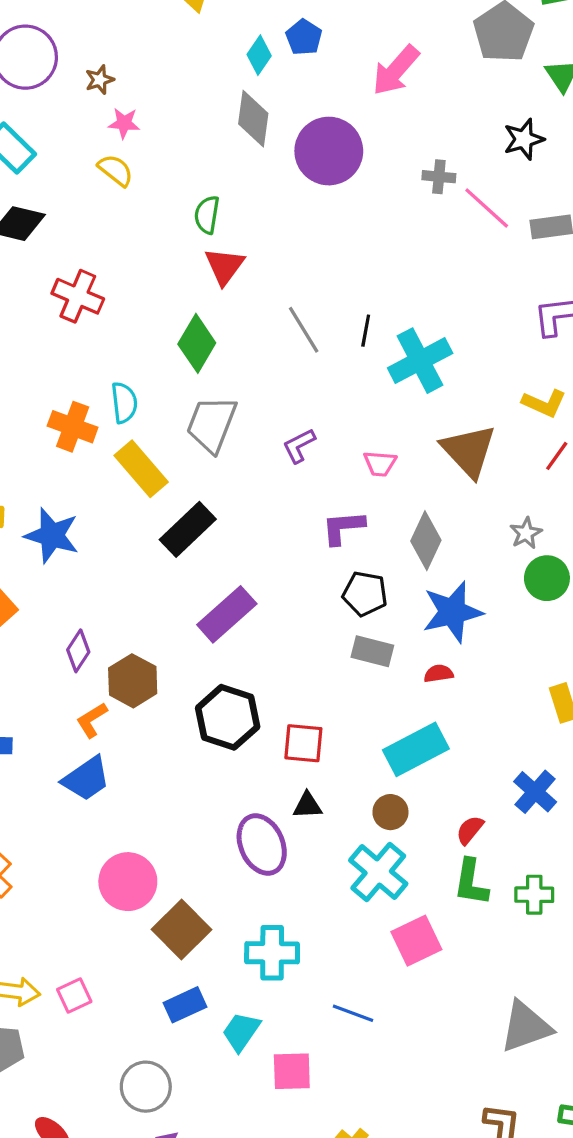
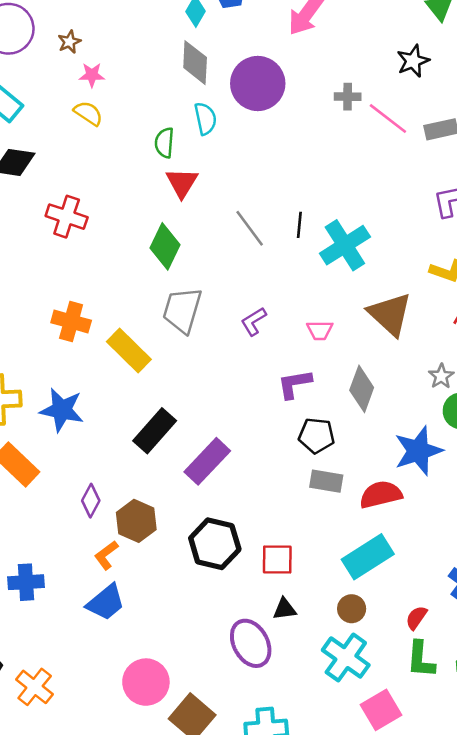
cyan semicircle: (124, 403) -> (205, 119), moved
black rectangle: (188, 529) -> (155, 431), moved
blue star: (452, 612) -> (418, 451), moved
red semicircle: (439, 673) -> (381, 494), size x1.8

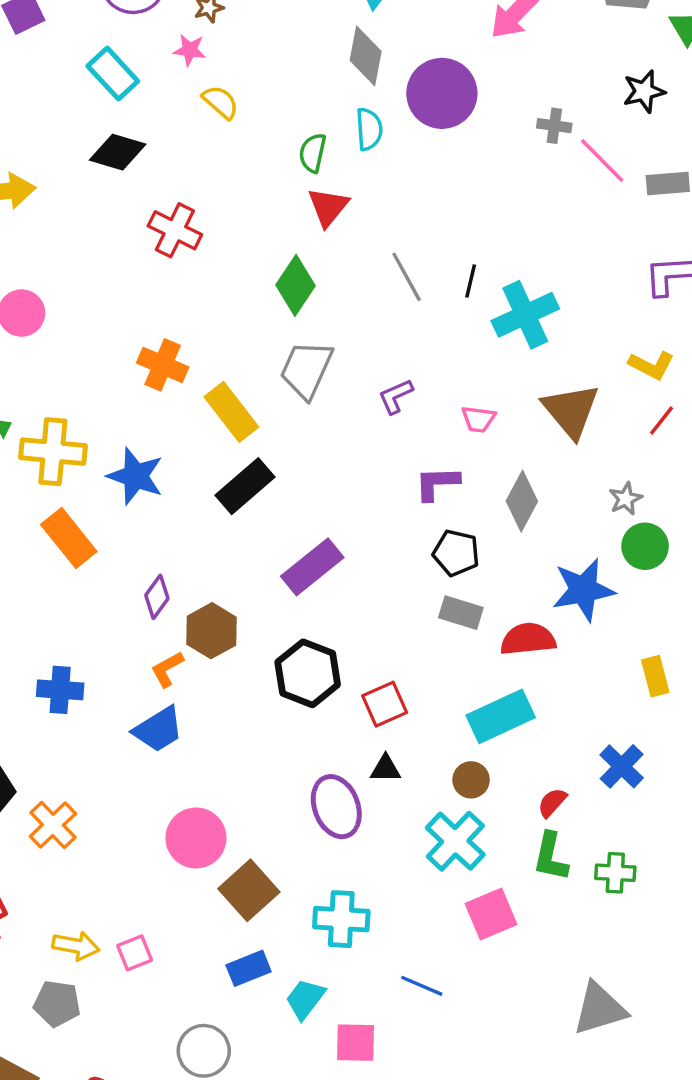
pink star: (92, 75) -> (190, 50), moved
black rectangle: (155, 431) -> (245, 486), moved
red square: (277, 559) -> (385, 704), turned -32

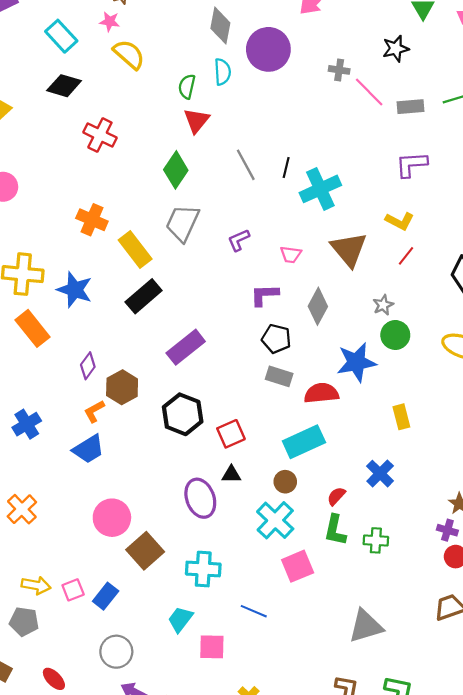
yellow semicircle: (221, 102) -> (129, 54), size x1.4
blue cross: (60, 690) -> (27, 424), turned -36
blue rectangle: (249, 968) -> (106, 596), moved, turned -30

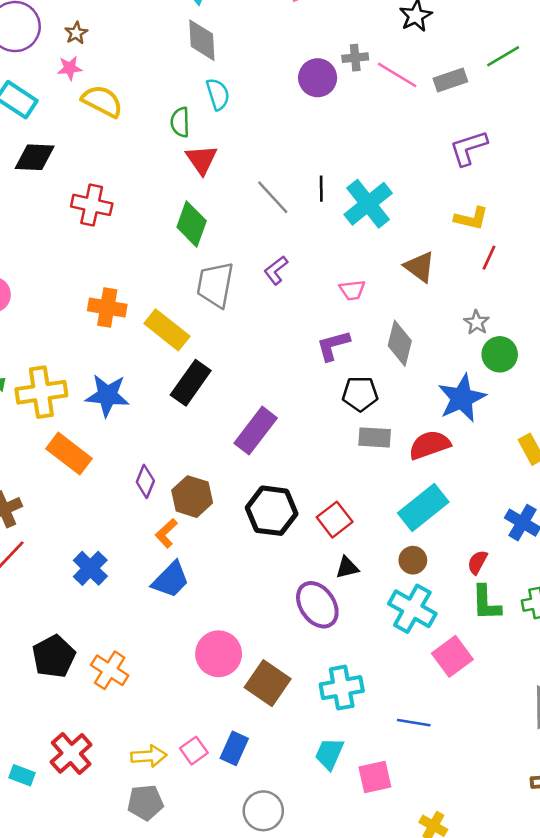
purple circle: (268, 49) -> (318, 78), moved, size x0.7
purple L-shape: (239, 240) -> (276, 270), moved
brown triangle: (349, 249) -> (420, 267), size x0.7

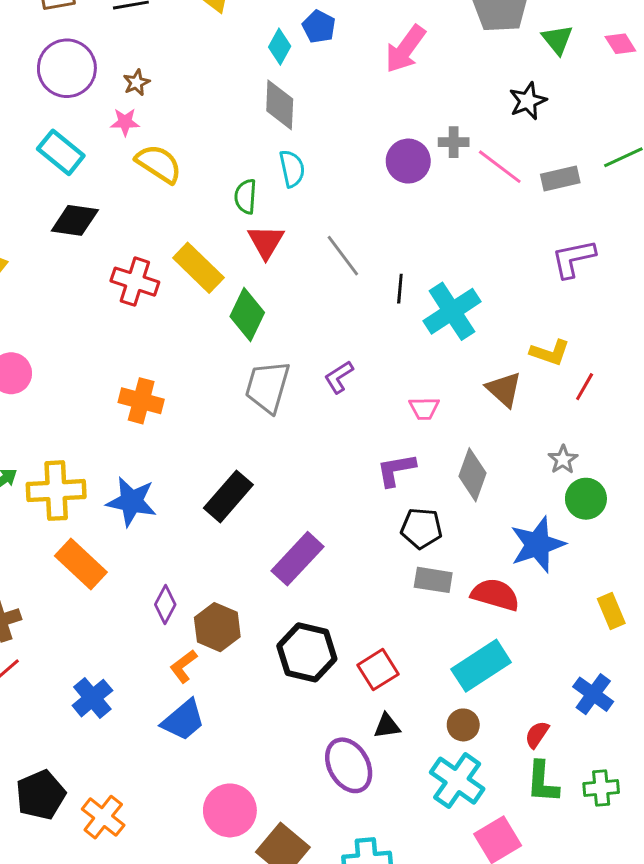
gray line: (273, 197) -> (343, 256), moved
yellow L-shape: (471, 218) -> (550, 353), moved
yellow rectangle: (167, 330) -> (198, 268), moved
red semicircle: (429, 445) -> (495, 595), turned 30

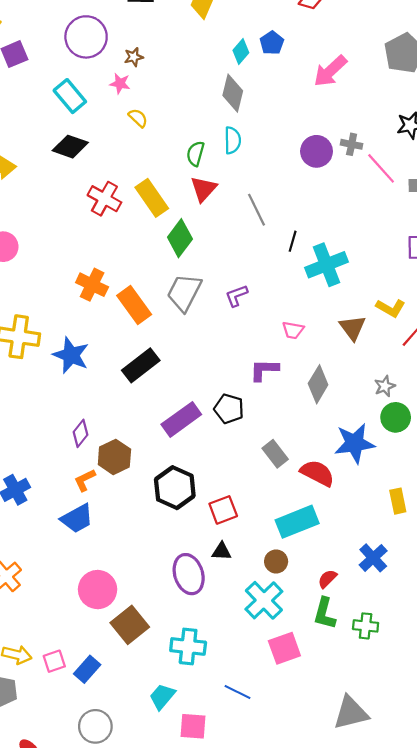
yellow semicircle: (159, 164) -> (138, 118), size x0.6
black pentagon: (421, 528) -> (229, 409), moved
orange rectangle: (81, 564) -> (134, 305), moved
gray rectangle: (433, 580) -> (275, 454), turned 32

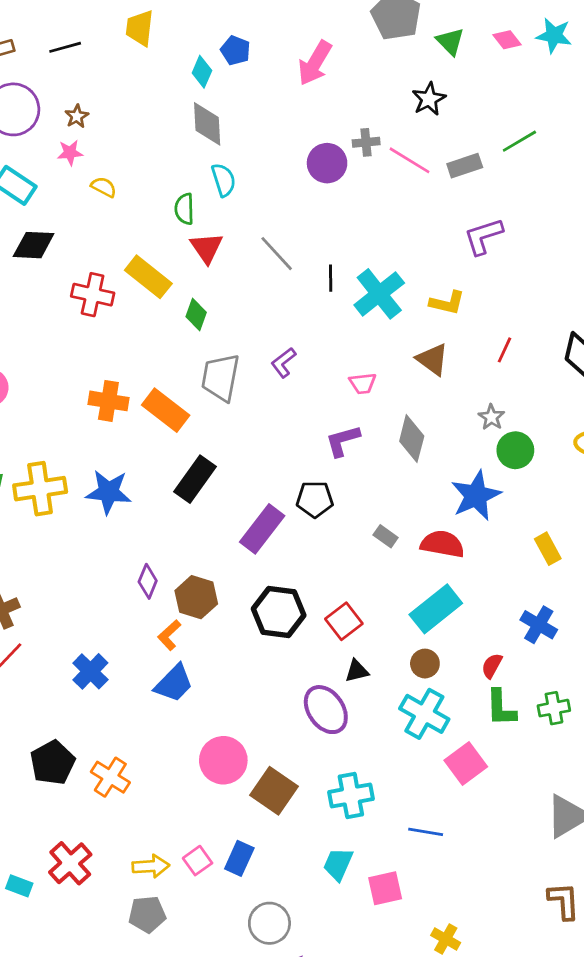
green diamond: (180, 238) -> (196, 314), size x0.7
yellow L-shape: (391, 308) -> (447, 303), moved
gray rectangle: (275, 454) -> (386, 536), size x0.7

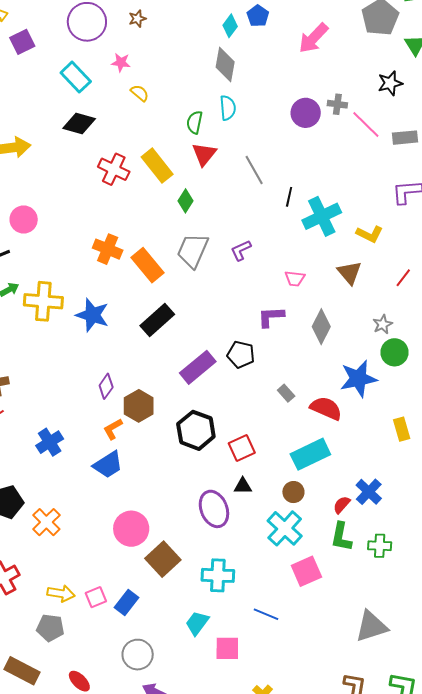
brown star: (77, 116) -> (137, 19), moved
blue cross: (539, 625) -> (369, 492), moved

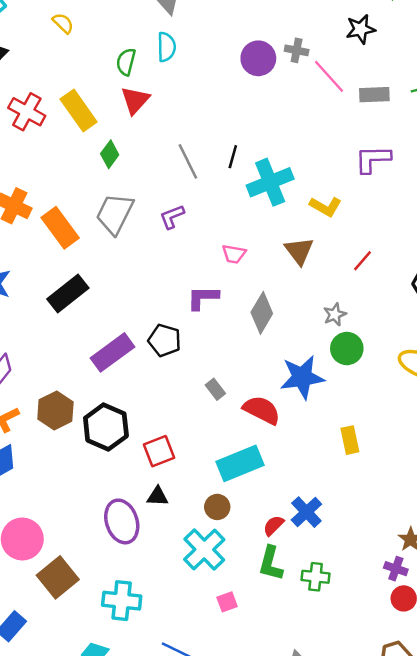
gray line: (254, 170) -> (188, 161), moved
brown hexagon: (139, 406) -> (55, 410), moved
pink square: (306, 571) -> (227, 602), size x0.6

